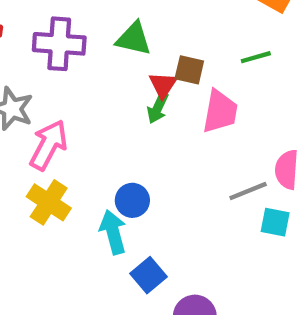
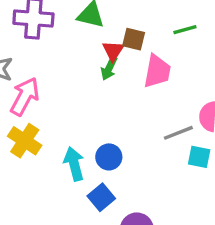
blue circle: (132, 200) -> (109, 157), moved

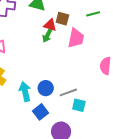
red triangle: (113, 51) -> (50, 25), turned -48
gray line: (178, 133) -> (68, 92), moved
cyan square: (199, 157) -> (79, 105), moved

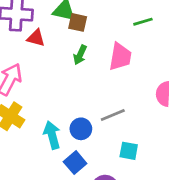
brown square: (62, 19) -> (78, 22), moved
red triangle: (50, 25) -> (36, 38), moved
gray line: (68, 92) -> (113, 115), moved

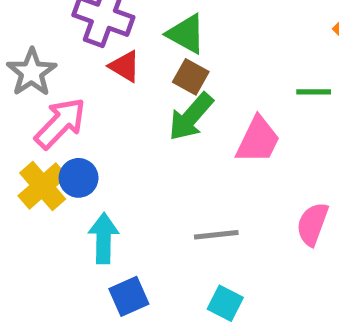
brown square: (78, 22) -> (191, 77), moved
green arrow: (80, 55) -> (191, 117), size x1.5
blue circle: (81, 129) -> (79, 178), moved

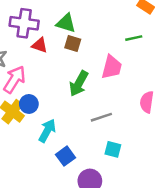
green arrow: (191, 117) -> (79, 84), moved
cyan arrow: (104, 238) -> (47, 131), turned 40

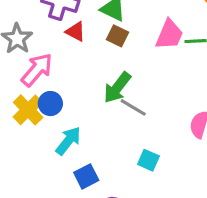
pink trapezoid: (112, 67) -> (169, 35), moved
gray line: (101, 117) -> (133, 107), moved, turned 40
cyan square: (113, 149) -> (148, 160), moved

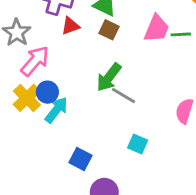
red triangle: (76, 32) -> (70, 26), turned -48
cyan arrow: (68, 141) -> (56, 110), moved
blue square: (86, 176) -> (81, 159), turned -35

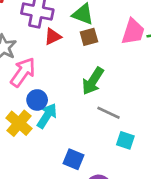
brown square: (109, 30) -> (89, 37), turned -36
gray line: (123, 96) -> (108, 113), moved
yellow cross: (27, 98) -> (19, 123), moved

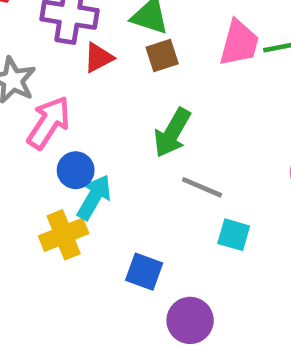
yellow cross: (19, 123) -> (64, 235), moved, turned 30

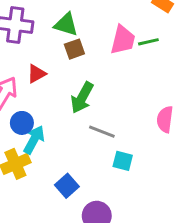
red triangle: (98, 58) -> (36, 74), moved
blue square: (144, 272) -> (67, 186), turned 30

